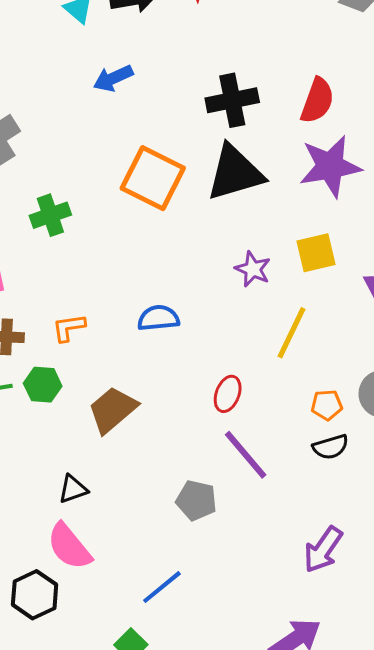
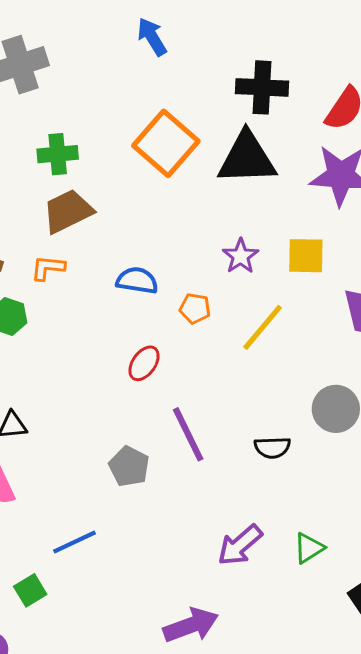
blue arrow: (113, 78) -> (152, 37), turned 69
red ellipse: (228, 394) -> (144, 363), moved
orange pentagon: (327, 405) -> (195, 308), moved
brown trapezoid: (113, 410) -> (68, 211), moved

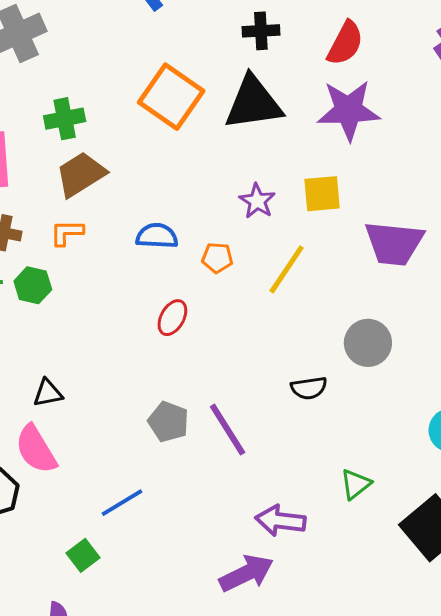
black cross: (262, 87) -> (261, 31), size x0.7
purple line: (188, 434) -> (228, 430), moved
purple arrow: (240, 545) -> (280, 521), moved, turned 54

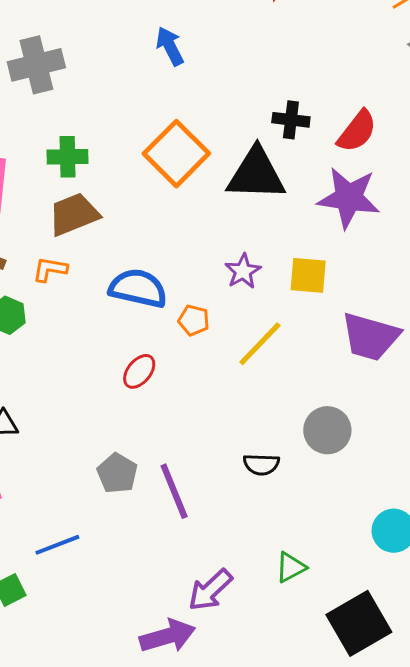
black cross: (261, 31) -> (291, 120), moved
blue semicircle: (157, 236) -> (138, 288), size x1.4
purple arrow: (280, 521) -> (210, 590), turned -60

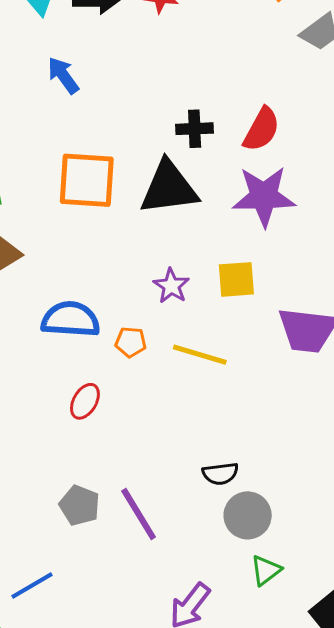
orange square: (176, 154) -> (87, 180), turned -32
yellow line: (260, 344) -> (200, 355), turned 72
gray circle: (327, 430) -> (248, 515), moved

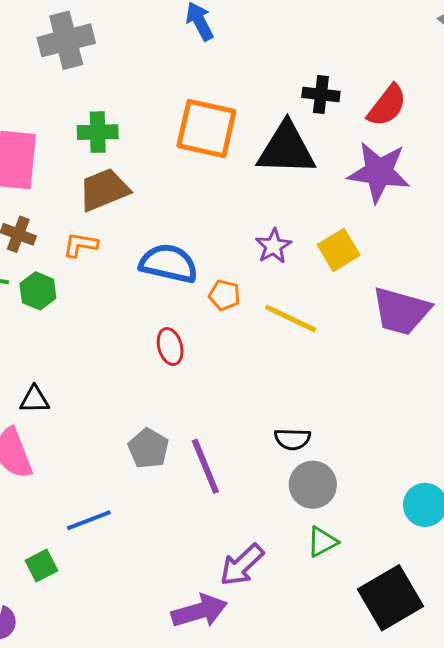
yellow square: (236, 279) -> (339, 250), turned -36
red ellipse: (85, 401) -> (170, 347), turned -54

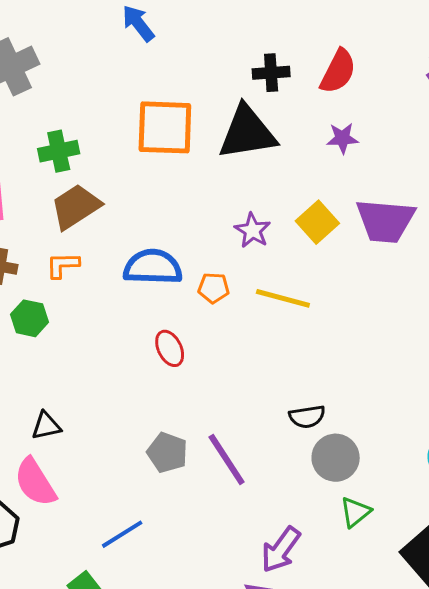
purple star: (379, 172) -> (342, 138), size x0.5
purple trapezoid: (401, 311) -> (385, 221), moved

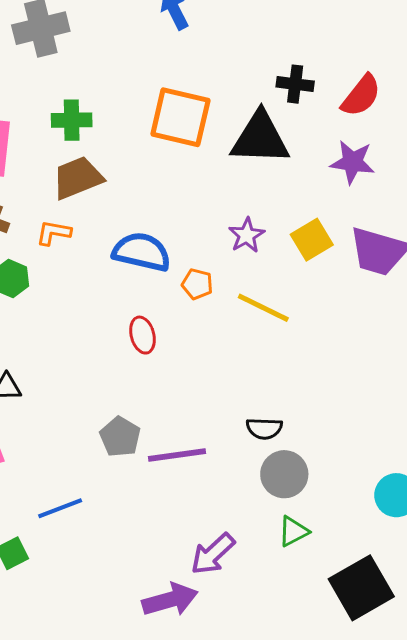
purple star: (342, 138) -> (353, 162), size x1.4
purple line: (227, 459) -> (177, 455), turned -76

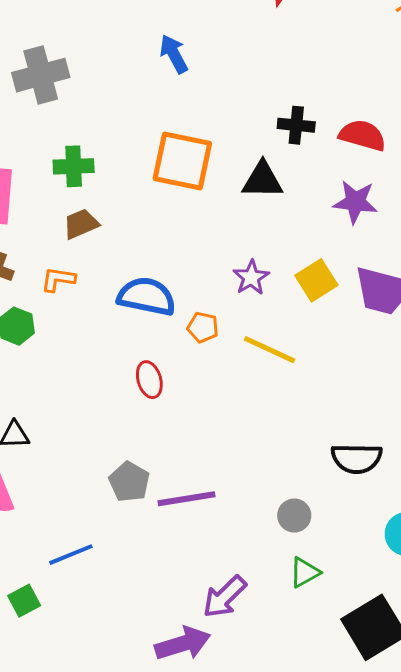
red semicircle: (361, 96) -> (362, 135), turned -111
black triangle: (260, 138) -> (262, 180), size x0.7
brown trapezoid: (78, 178) -> (81, 224), size x0.7
black semicircle: (264, 428) -> (357, 458), moved, size x1.4
gray circle: (284, 474) -> (294, 516), size x0.7

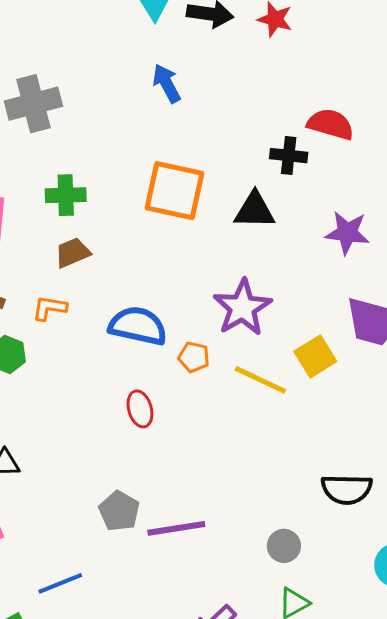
red semicircle: (362, 135) -> (331, 124), moved
purple star: (251, 277) -> (242, 308), size x1.6
yellow square: (316, 280) -> (315, 356), moved

